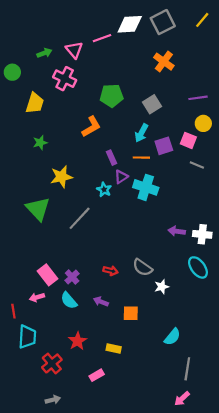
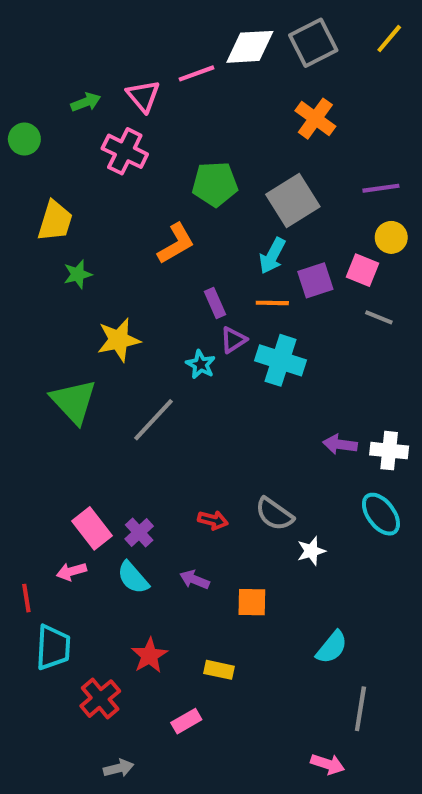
yellow trapezoid: (35, 103) -> (55, 221), moved
gray square: (152, 104) -> (293, 201), size x1.4
pink arrow: (182, 399) -> (328, 764), moved, turned -119
gray arrow: (53, 400) -> (119, 768), moved

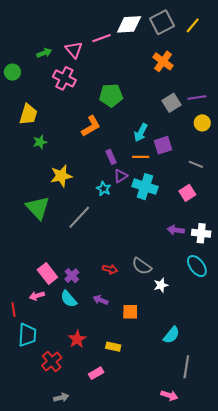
yellow line: (389, 39) -> (193, 25), moved
gray square: (293, 201) -> (171, 103), moved, size x0.7
pink square: (363, 270) -> (187, 193), moved, turned 35

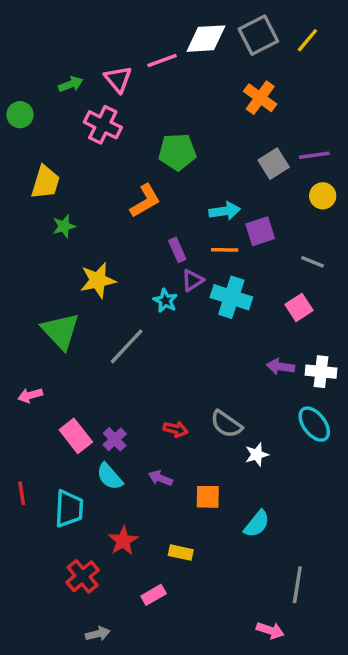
cyan arrow: (141, 132) -> (225, 211), turned -126
pink arrow: (37, 296) -> (30, 395), moved
cyan trapezoid: (27, 335) -> (69, 509), moved
cyan semicircle: (171, 335) -> (257, 524), moved

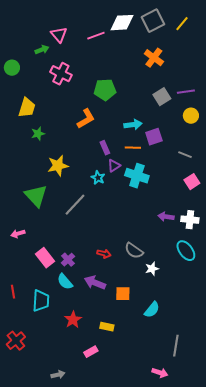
pink triangle: (118, 79) -> (59, 35), moved
pink square: (299, 307) -> (192, 182), moved
purple arrow: (160, 478) -> (95, 283), size x1.5
red cross: (83, 576) -> (16, 341), moved

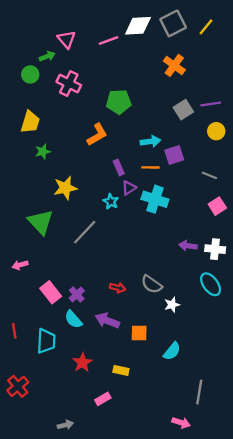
green circle: (12, 68) -> (30, 74), moved

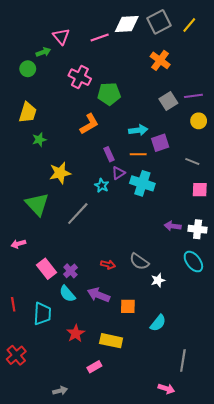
pink cross: (69, 84) -> (80, 77), moved
pink square: (217, 206) -> (200, 190), turned 35
yellow rectangle: (121, 370) -> (111, 341), size x1.5

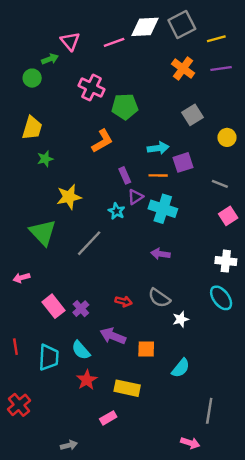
yellow line: (189, 25) -> (216, 39), moved, turned 35
purple line: (193, 96) -> (221, 69), moved
pink square: (200, 190) -> (228, 216), turned -35
purple arrow: (173, 226) -> (160, 254), moved
cyan semicircle: (67, 294) -> (81, 350), moved

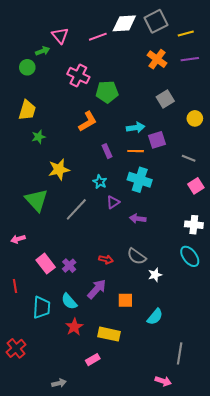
purple triangle: (135, 197) -> (113, 202), moved
purple arrow: (113, 336) -> (97, 289), turned 110
red line: (15, 347) -> (15, 286), moved

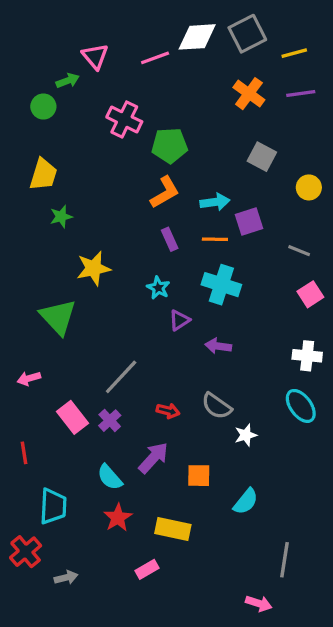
gray square: (165, 99) -> (262, 157), turned -30
orange L-shape: (88, 121) -> (165, 192), moved
gray line: (76, 209) -> (121, 377), moved
cyan trapezoid: (42, 307) -> (53, 506), moved
gray arrow: (59, 383) -> (66, 578), moved

